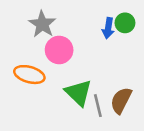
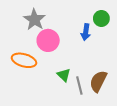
blue arrow: (108, 28) -> (86, 32), moved
green triangle: (78, 93) -> (64, 75), size x0.6

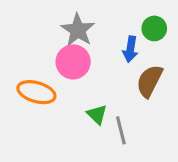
gray star: (34, 20) -> (78, 30), moved
brown semicircle: (98, 81) -> (149, 81), moved

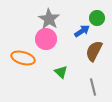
blue arrow: (130, 49) -> (82, 31), turned -133
gray line: (121, 130) -> (93, 87), moved

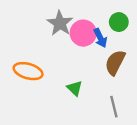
blue arrow: (82, 31) -> (100, 38), turned 98
pink circle: (46, 39) -> (83, 33), moved

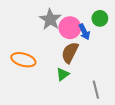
brown semicircle: (115, 62) -> (70, 52), moved
green triangle: (75, 88) -> (63, 74), turned 40

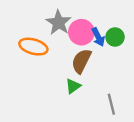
green circle: (100, 18) -> (115, 37), moved
orange ellipse: (23, 60) -> (33, 47), moved

